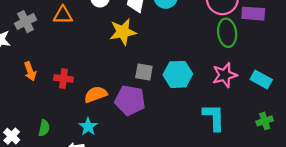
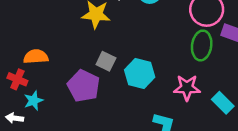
red cross: (63, 79) -> (17, 79), moved
orange semicircle: (96, 94) -> (36, 57), moved

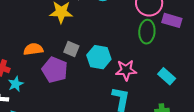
orange semicircle: (36, 57) -> (33, 49), moved
pink star: (187, 88) -> (126, 70), moved

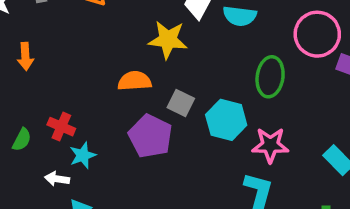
green ellipse: (147, 32) -> (270, 77), moved
orange semicircle: (33, 49) -> (135, 81), moved

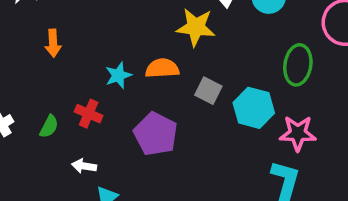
purple pentagon: (150, 136) -> (156, 134), moved
cyan star: (83, 155) -> (118, 75), moved

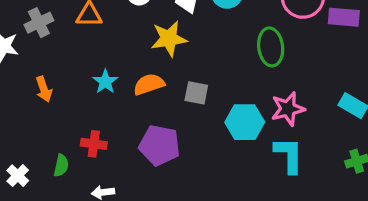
cyan star: (118, 75) -> (105, 82), moved
cyan hexagon: (254, 108) -> (245, 122), moved

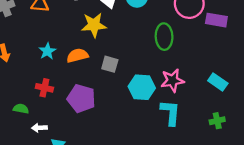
red cross: (94, 144) -> (44, 88), moved
green semicircle: (61, 165) -> (21, 109), moved, turned -96

